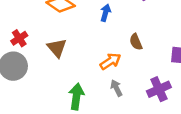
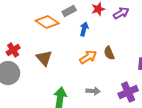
orange arrow: (110, 61) -> (88, 57), moved
gray arrow: (116, 88) -> (93, 91), turned 120

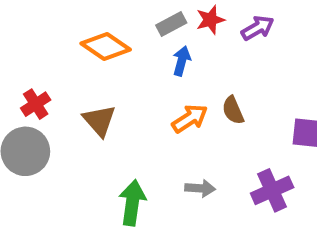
gray rectangle: (69, 11) -> (171, 24), moved

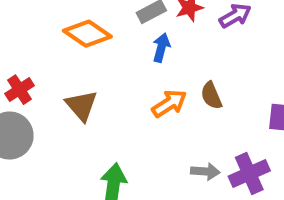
gray arrow: (200, 188) -> (205, 171), moved

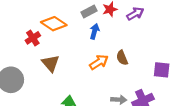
red cross: (20, 90) -> (33, 38), moved

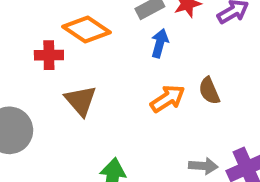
red cross: (33, 38) -> (49, 55), turned 32

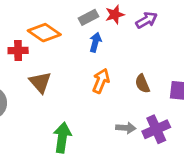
brown semicircle: (209, 91) -> (142, 84), moved
orange arrow: (168, 99) -> (101, 81), turned -35

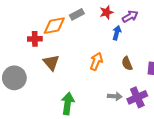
gray rectangle: (88, 17) -> (77, 14), moved
orange diamond: (44, 33) -> (54, 26), turned -45
blue arrow: (95, 42) -> (117, 33), moved

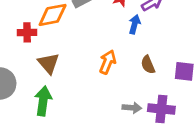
purple cross: (137, 97) -> (161, 109), turned 30
green arrow: (68, 103) -> (43, 101), moved

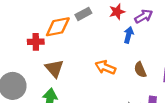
orange arrow: (108, 62) -> (105, 67), turned -90

